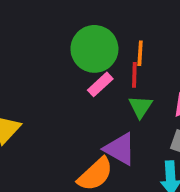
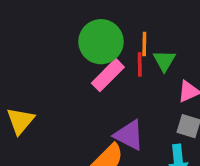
pink rectangle: (100, 84) -> (108, 75), size x1.4
green triangle: (140, 107) -> (164, 61), moved

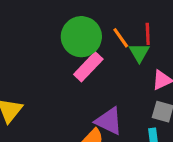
orange line: (144, 44) -> (121, 38), turned -35
red line: (140, 65) -> (148, 34), moved

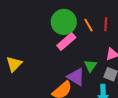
green triangle: (139, 53) -> (90, 66), moved

